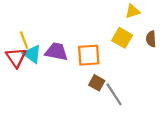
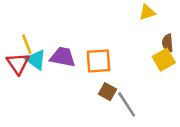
yellow square: (122, 38) -> (164, 60), moved, turned 30

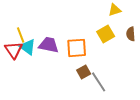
yellow square: (164, 60) -> (106, 34), moved
brown square: (107, 92) -> (84, 72), turned 32

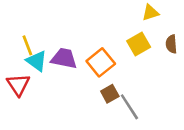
orange square: (77, 48) -> (101, 62), turned -35
red triangle: (14, 50) -> (18, 85), moved

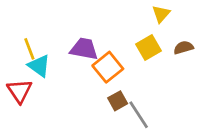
yellow triangle: (150, 13) -> (161, 14), turned -30
brown semicircle: (171, 44) -> (184, 48), turned 78
purple trapezoid: (64, 58) -> (84, 49), moved

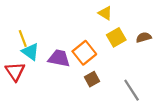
yellow triangle: (161, 14) -> (105, 13), moved, turned -40
purple trapezoid: (84, 49) -> (59, 58), moved
gray line: (139, 115) -> (132, 90), moved

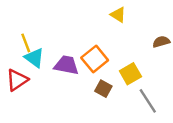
yellow square: (116, 37) -> (130, 74), moved
red triangle: (15, 71) -> (17, 80), turned 30
brown square: (92, 79) -> (103, 89), turned -32

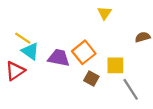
yellow triangle: (118, 15) -> (104, 13), turned 32
yellow line: (26, 43) -> (23, 38), turned -35
yellow square: (130, 74) -> (115, 65), turned 30

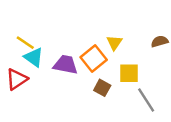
yellow triangle: (104, 13) -> (114, 43), moved

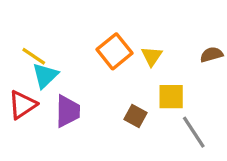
cyan triangle: (34, 57) -> (45, 76), turned 40
orange square: (94, 59) -> (115, 51), moved
purple trapezoid: (66, 65) -> (68, 111), moved, turned 80

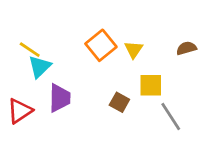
red triangle: (22, 105) -> (20, 111), moved

